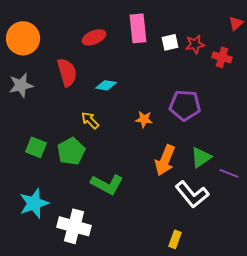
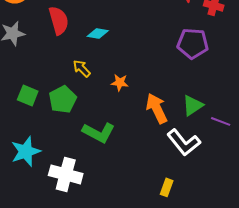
purple pentagon: (185, 105) -> (193, 43), moved
orange star: (144, 119) -> (120, 82), moved
orange arrow: (165, 160) -> (157, 108), turned 132

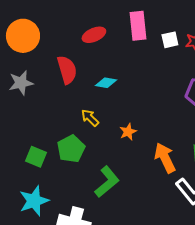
orange star: (120, 82) -> (128, 132), turned -30
green square: (28, 95) -> (36, 157), moved
green L-shape: (99, 132) -> (107, 182), turned -68

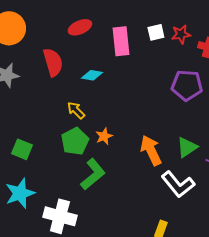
pink rectangle: (138, 26) -> (121, 41), moved
orange star: (128, 132) -> (104, 136), moved
green pentagon: (71, 149) -> (75, 141), moved

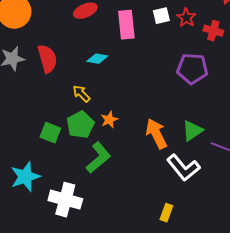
red star: (181, 34) -> (186, 18), turned -30
red semicircle: (53, 62) -> (47, 59), moved
green square: (22, 149) -> (50, 133), moved

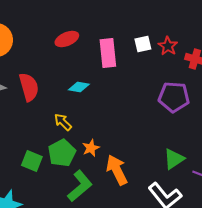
orange arrow: (156, 134) -> (117, 170), moved

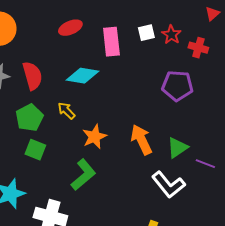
cyan diamond: (79, 87) -> (82, 76), size x1.5
orange star: (91, 148) -> (94, 137), size x1.4
green pentagon: (62, 153) -> (29, 118), moved
orange arrow: (117, 170) -> (141, 140), moved

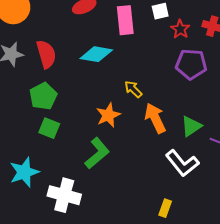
red star: (171, 35) -> (180, 29), moved
yellow arrow: (66, 111) -> (133, 89), moved

